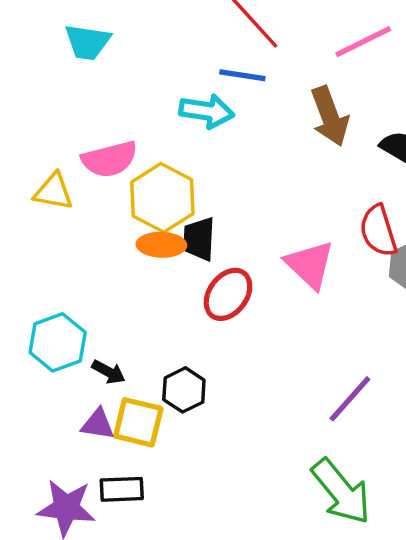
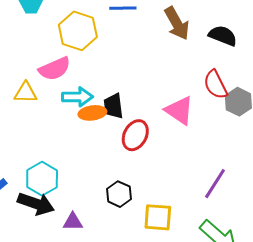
cyan arrow: (207, 111) -> (77, 97), moved
yellow hexagon: (162, 198) -> (78, 31), moved
black arrow: (108, 372) -> (36, 204), moved, size x1.8
yellow square: (138, 422) -> (158, 217), moved

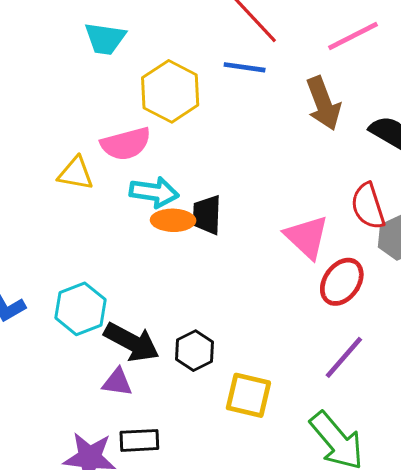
red ellipse: (135, 135) -> (342, 282), moved
black arrow: (36, 204) -> (132, 342), moved

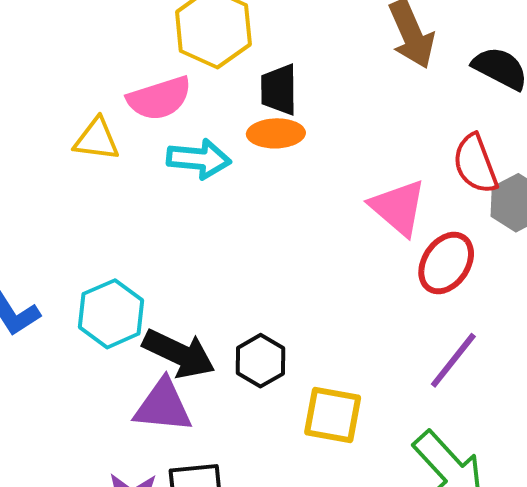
black trapezoid: (207, 215) -> (279, 90), moved
orange ellipse: (173, 220) -> (276, 133), moved
purple triangle: (117, 382) -> (163, 406), size x1.5

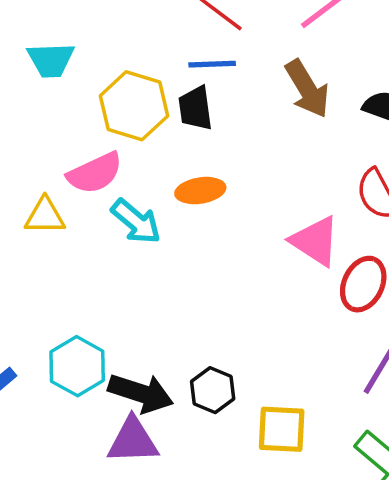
black trapezoid: (279, 90) -> (195, 108), moved
cyan arrow: (199, 159) -> (136, 221), turned 42

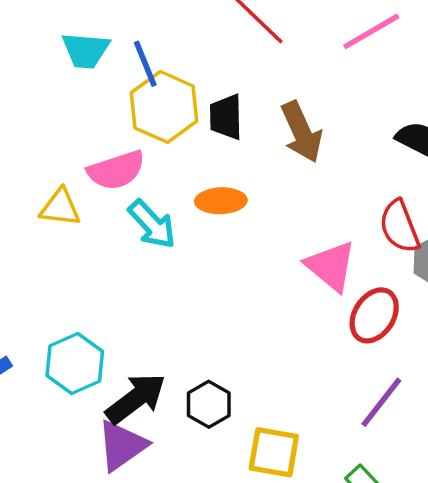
blue line: (212, 64) -> (145, 64), moved, turned 63
brown arrow: (307, 89) -> (302, 132), moved
black arrow: (141, 393) -> (136, 398), turned -62
purple triangle: (133, 441) -> (122, 446), turned -40

